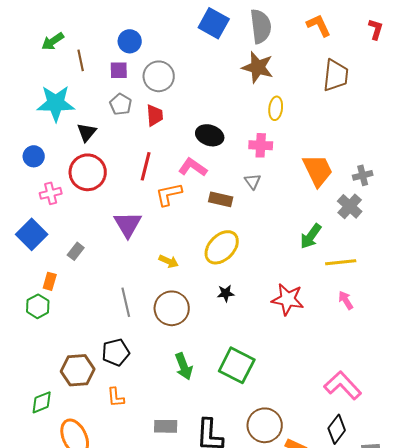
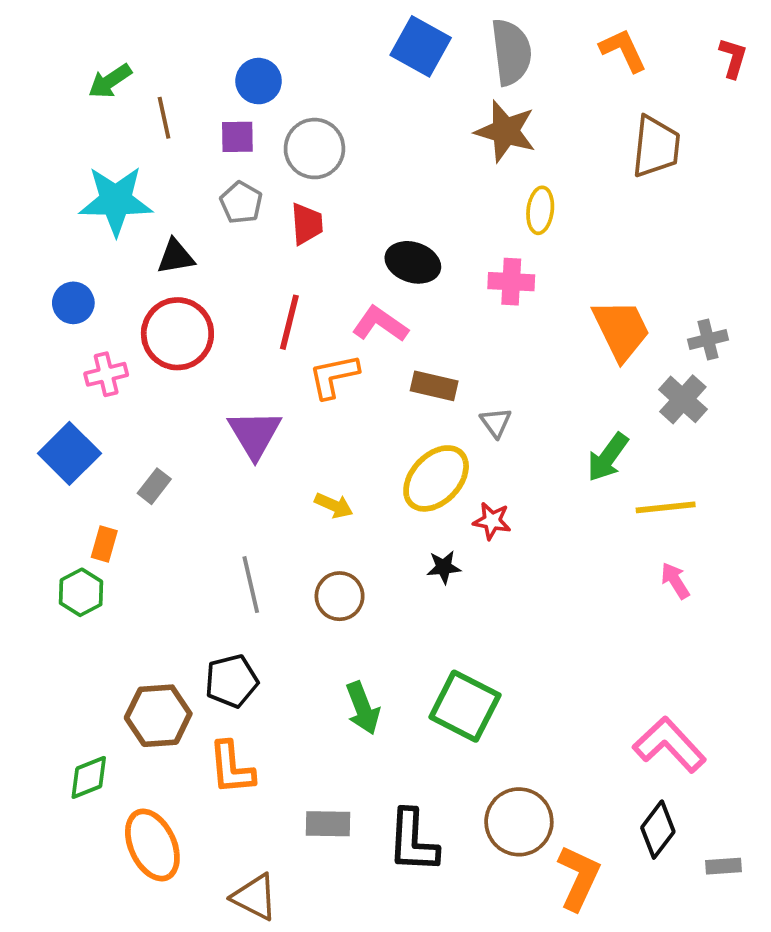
black triangle: (87, 132) -> (176, 257), turned 40
gray triangle: (253, 181) -> (496, 422), moved
red star: (288, 299) -> (492, 521), moved, size x0.6
brown circle: (172, 308) -> (340, 596), size x0.7
orange L-shape: (116, 397) -> (232, 768), size x1.4

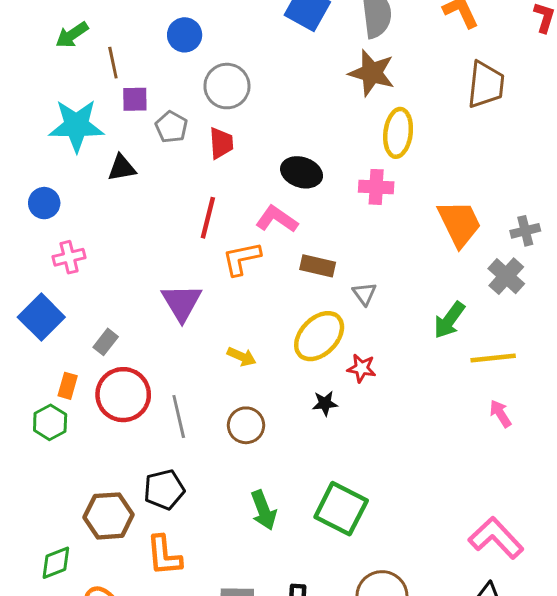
purple square: (237, 137) -> (135, 99), moved
yellow ellipse: (540, 210) -> (398, 133), size x1.4
red circle: (177, 334) -> (123, 395), moved

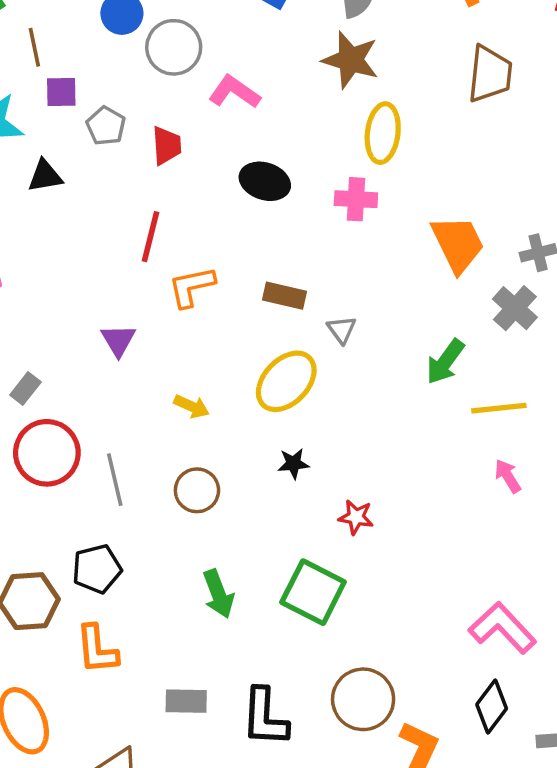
gray circle: (227, 86) -> (174, 47), moved
pink L-shape: (277, 219) -> (234, 92), moved
purple triangle: (182, 302) -> (118, 340), size x0.7
red star: (361, 368) -> (356, 517), moved

